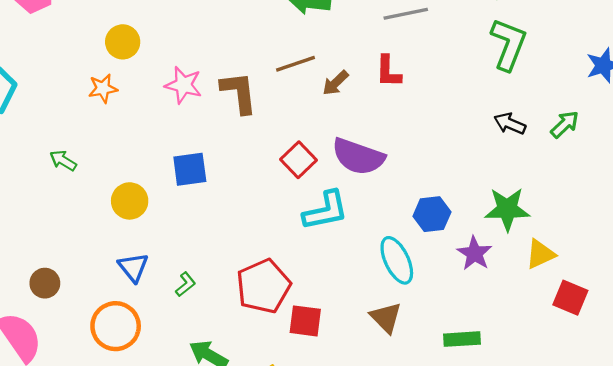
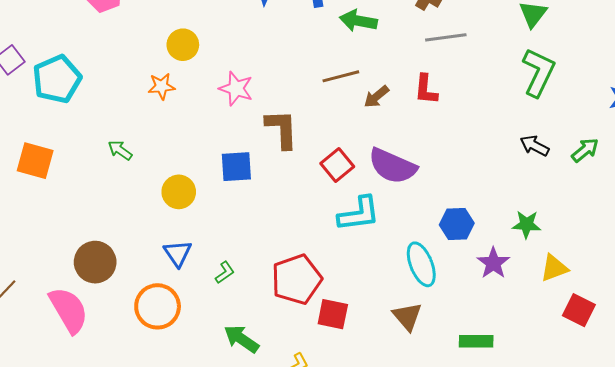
brown L-shape: (239, 92) -> (282, 129), moved
green star: (507, 209) -> (526, 224), size x0.7
brown circle: (45, 283) -> (95, 262), size x1.5

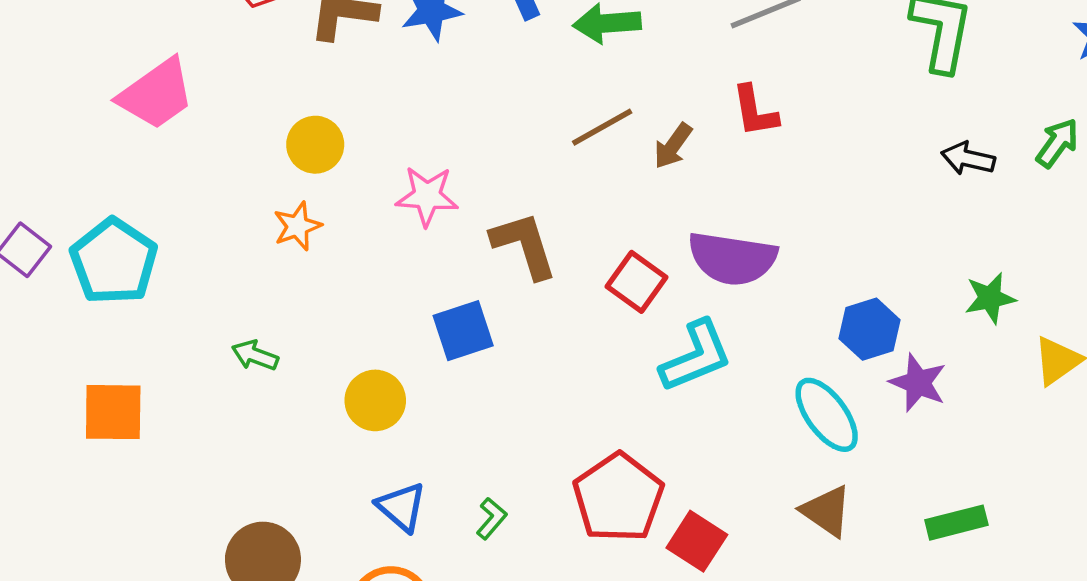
purple star: (493, 263) -> (918, 383), moved
red square: (333, 314) -> (697, 541), turned 36

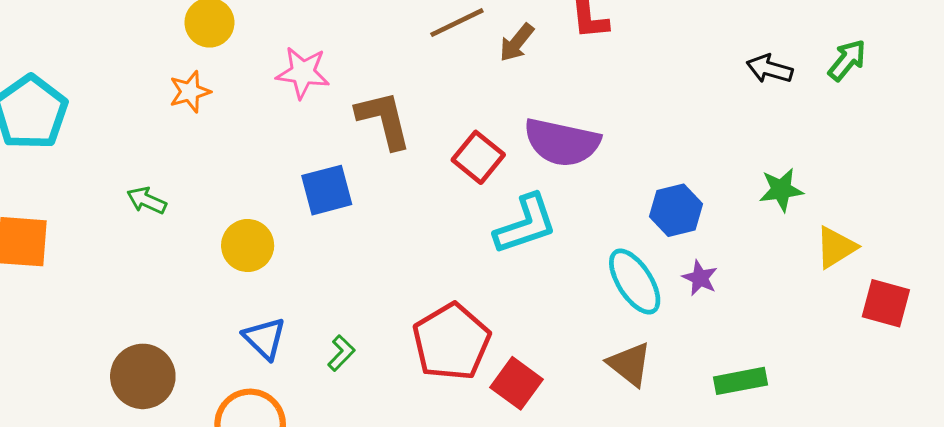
purple star: (918, 383) -> (700, 278), moved, size x0.7

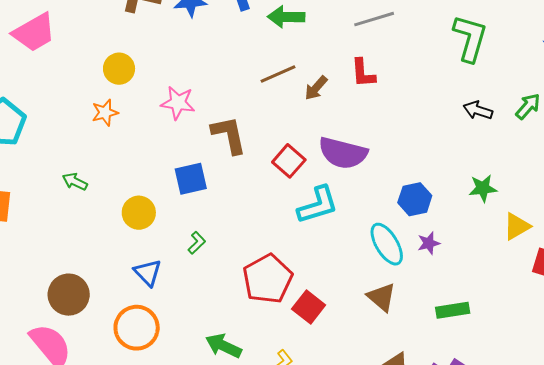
purple star: (700, 278) -> (429, 243), turned 30
green L-shape: (341, 353) -> (197, 243), moved

